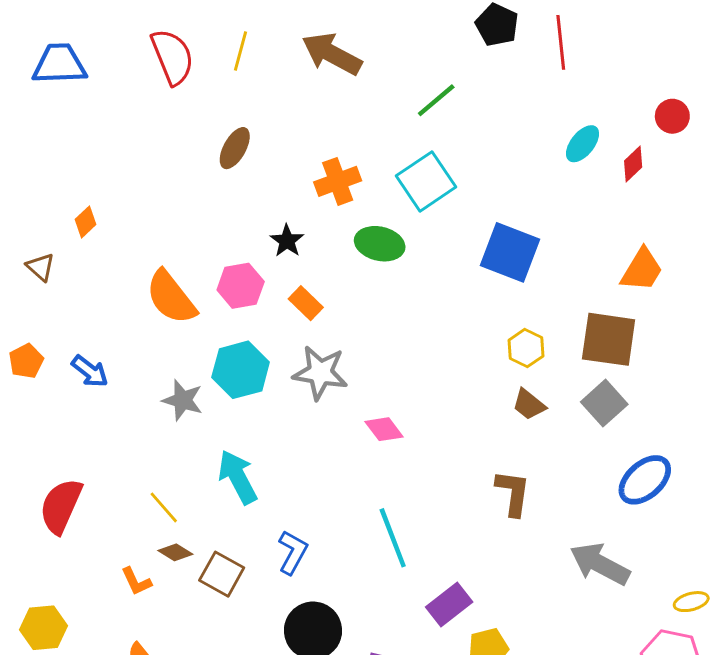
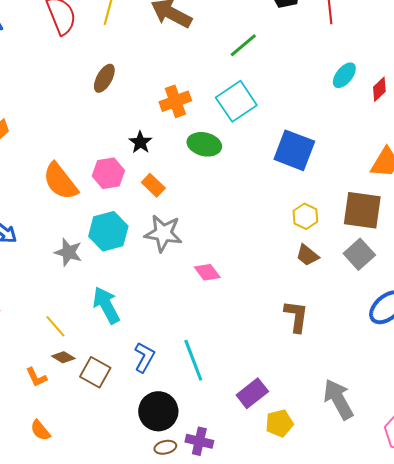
cyan line: (393, 538) -> (193, 360), moved
gray arrow: (600, 564) -> (338, 399), moved, turned 33

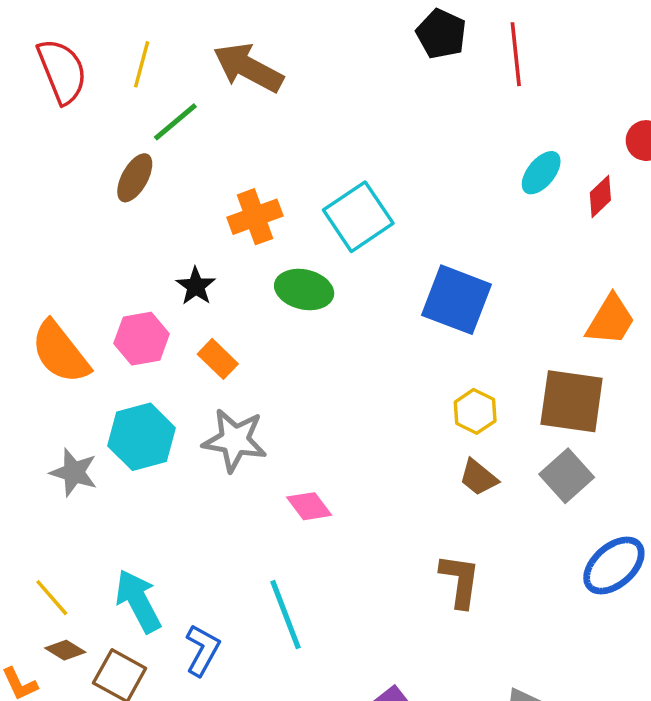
green line: (243, 45) -> (175, 122), moved
cyan arrow: (106, 305) -> (138, 601), moved
cyan line: (193, 360) -> (285, 615), moved

